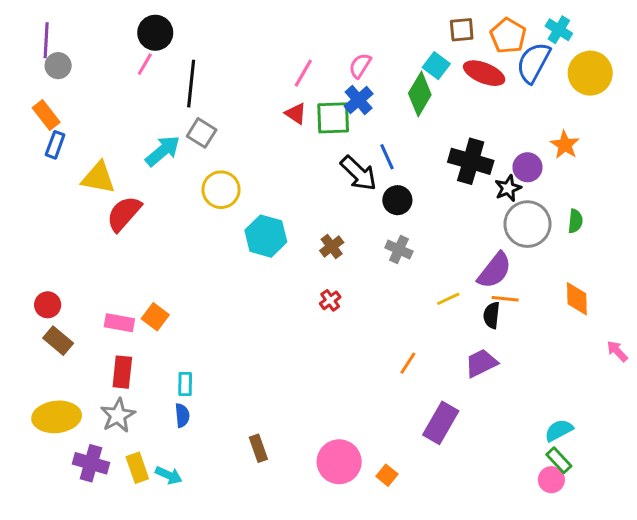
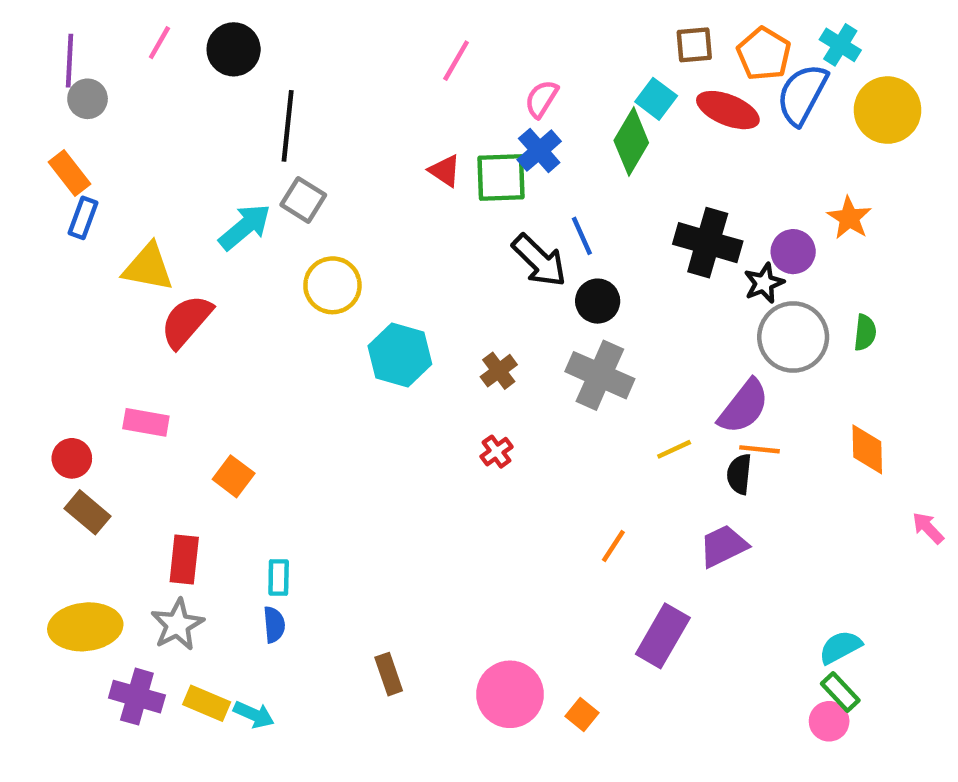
pink line: (145, 64) -> (159, 43), moved
pink line: (303, 73) -> (456, 61), moved
gray cross: (399, 249) -> (600, 375), size x1.6
pink rectangle: (119, 323) -> (146, 422), moved
yellow rectangle: (137, 468) -> (207, 703), turned -48

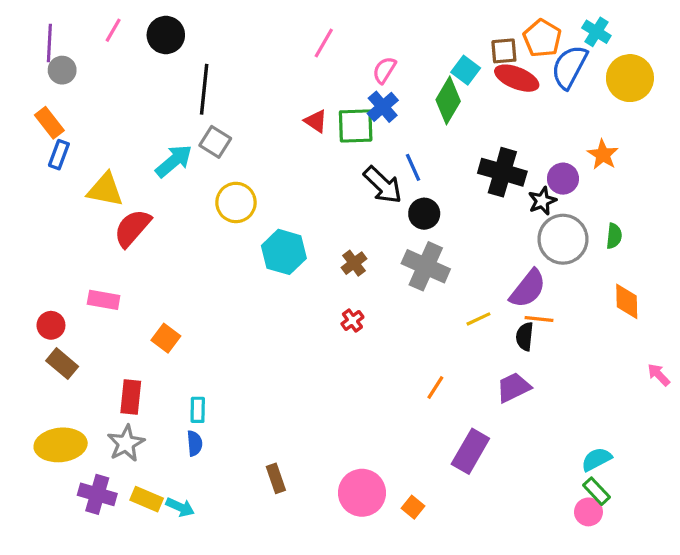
brown square: (694, 45) -> (504, 51), moved
orange diamond: (867, 449) -> (627, 301), moved

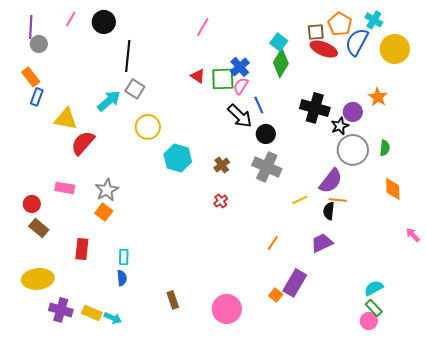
pink semicircle: (384, 70) -> (241, 86), moved
cyan square: (466, 70) -> (279, 42), moved
gray star: (126, 443) -> (107, 190), moved
orange square: (413, 507) -> (276, 295), moved

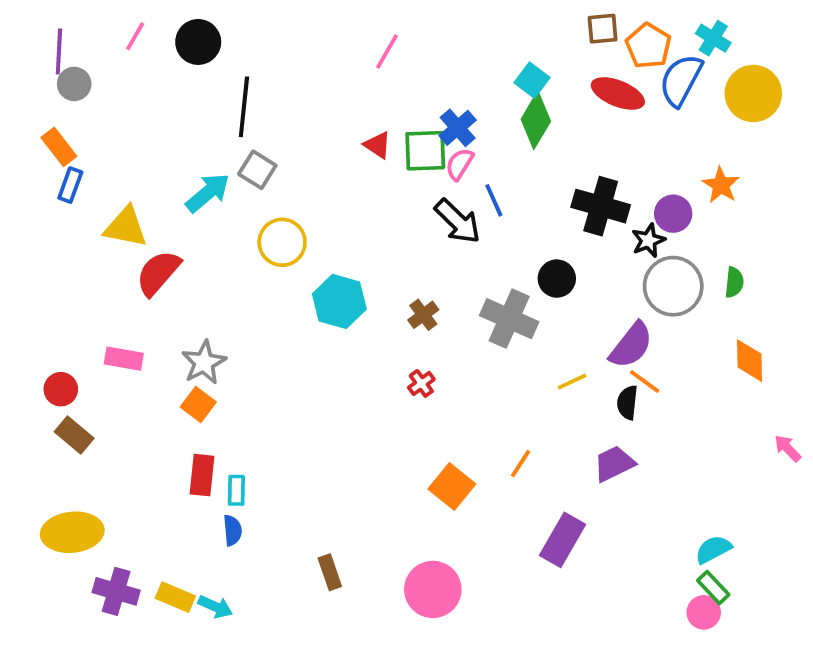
brown square: (316, 32) -> (603, 29), moved
black circle: (266, 134) -> (557, 279), moved
orange line: (338, 200) -> (645, 382), turned 30
red rectangle: (82, 249) -> (202, 475), moved
orange square: (276, 295) -> (452, 486), moved, size x1.6

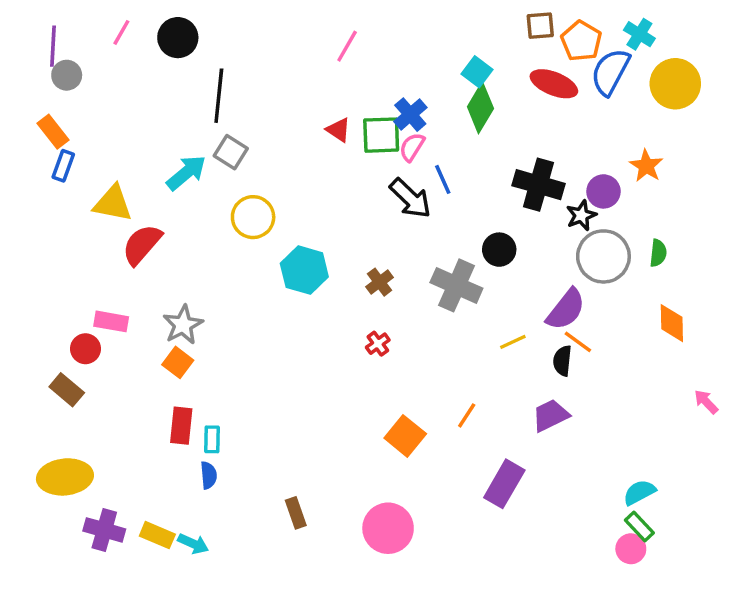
red circle: (61, 389) -> (85, 349), moved

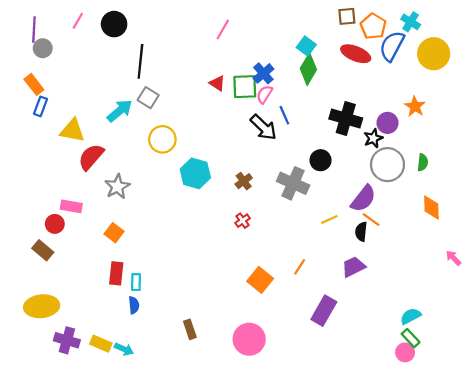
gray star: (183, 325) -> (117, 187), moved

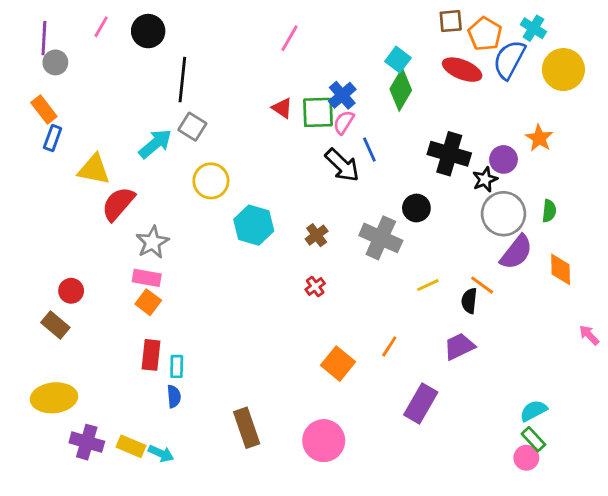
purple semicircle: (363, 199) -> (516, 252), moved
pink rectangle: (71, 206) -> (147, 278), moved
brown rectangle: (190, 329) -> (247, 428), size x1.5

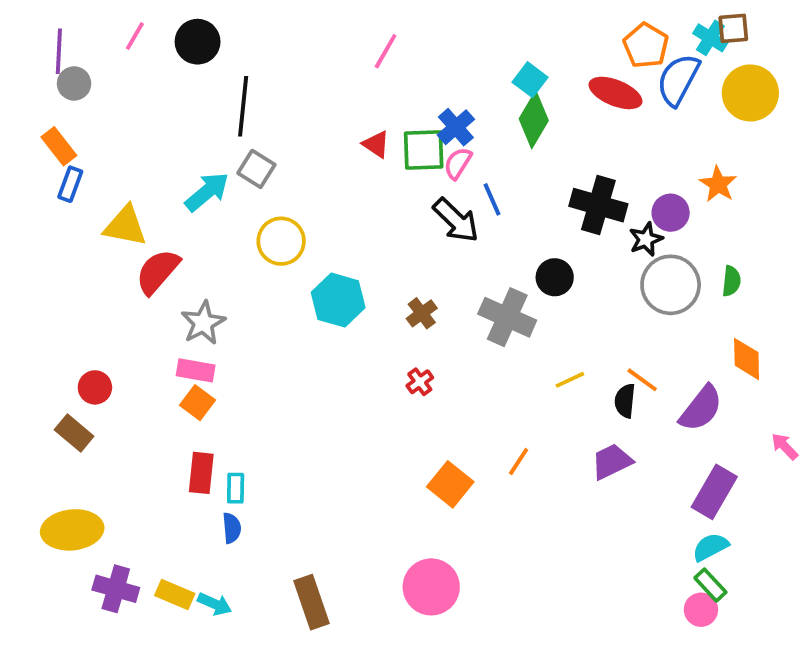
brown square: (451, 21) -> (733, 28), moved
purple semicircle: (516, 252) -> (701, 408), moved
purple rectangle: (421, 404) -> (714, 492), moved
brown rectangle: (247, 428) -> (312, 602), moved

